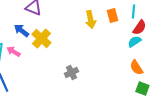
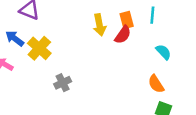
red semicircle: (139, 28) -> (123, 35), moved
cyan semicircle: (134, 42) -> (163, 52), moved, turned 80
gray cross: (71, 72) -> (63, 83), moved

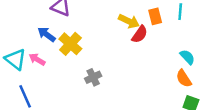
yellow arrow: (100, 25) -> (129, 21), turned -54
red semicircle: (123, 35) -> (140, 34), moved
cyan semicircle: (163, 52) -> (187, 57), moved

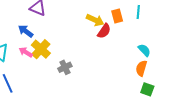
yellow cross: (70, 44) -> (41, 49), moved
pink arrow: (37, 59) -> (26, 52), moved
orange semicircle: (184, 78) -> (141, 68), turned 49

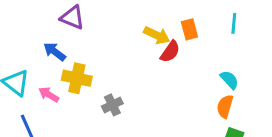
cyan line: (138, 12) -> (234, 23), moved
yellow cross: (41, 49) -> (77, 78), turned -30
pink arrow: (26, 52) -> (49, 95), moved

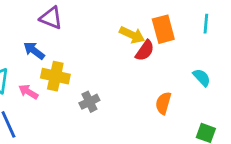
orange rectangle: (189, 29) -> (163, 29), size x1.4
orange semicircle: (225, 106) -> (163, 103), moved

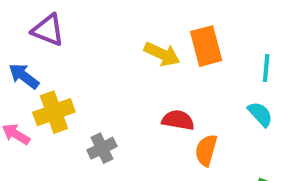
cyan line: (206, 24) -> (266, 68), moved
red semicircle: (145, 51) -> (178, 120), moved, turned -115
yellow cross: (55, 76) -> (54, 112), turned -32

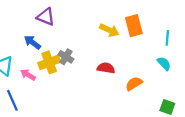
red semicircle: (178, 120) -> (106, 68), moved
gray cross: (102, 148) -> (66, 57), moved, turned -32
orange semicircle: (206, 150) -> (134, 84), turned 42

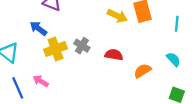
gray cross: (66, 57) -> (82, 46), moved
cyan semicircle: (164, 64) -> (173, 59), moved
pink arrow: (28, 75) -> (41, 81), moved

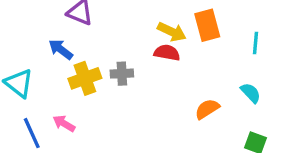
gray cross: (82, 46) -> (122, 74), turned -35
red semicircle: (114, 55) -> (167, 53), moved

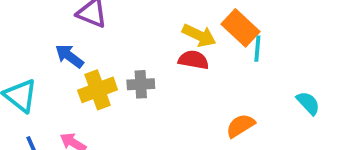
orange rectangle: (207, 25) -> (240, 28), turned -32
cyan line: (255, 43) -> (257, 49), moved
cyan semicircle: (251, 93) -> (308, 103), moved

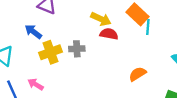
yellow arrow: (199, 35) -> (101, 19), moved

